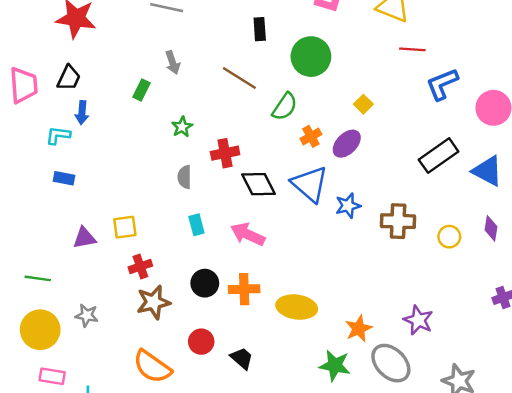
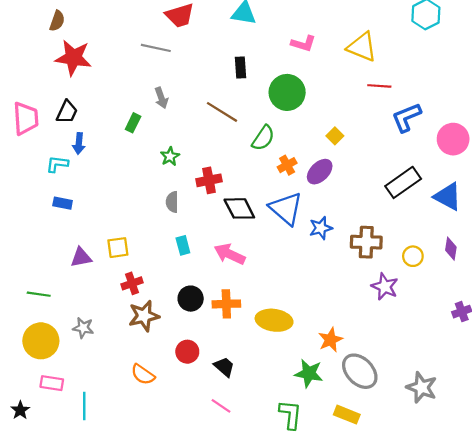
purple star: (418, 320) -> (385, 287), moved
orange semicircle: (152, 367) -> (143, 374), size x0.7

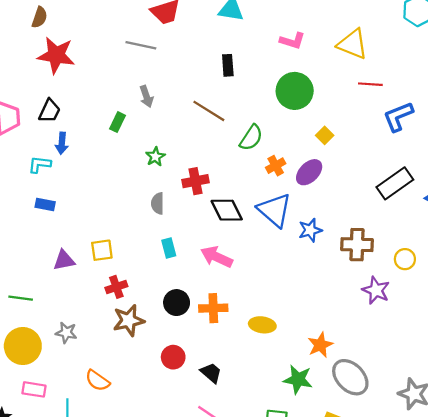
green circle: (287, 92) -> (295, 91), moved
yellow ellipse: (274, 320) -> (262, 325), size x0.7
orange semicircle: (143, 374) -> (97, 381), moved

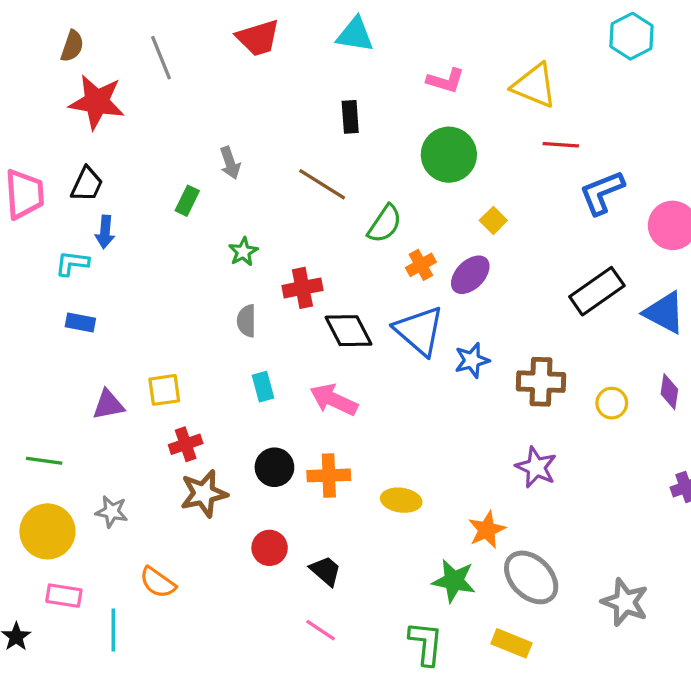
gray line: (141, 45) -> (161, 58), moved, turned 56
purple star: (376, 290) -> (536, 467), moved

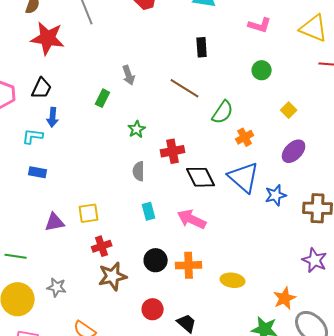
green circle: (449, 155) -> (262, 70), size x0.6
purple ellipse: (470, 275) -> (294, 151), moved

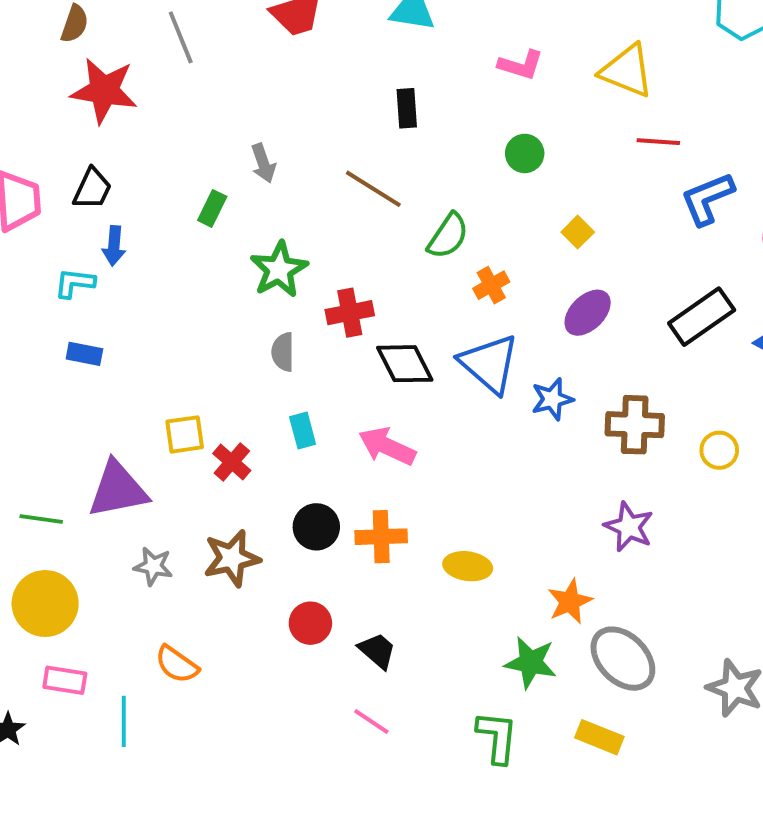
green star: (137, 129) -> (279, 269), size x1.6
purple triangle: (55, 222) -> (118, 490), moved, size x1.6
red cross: (102, 246) -> (232, 462), moved, turned -30
gray star: (57, 287) -> (153, 566), moved

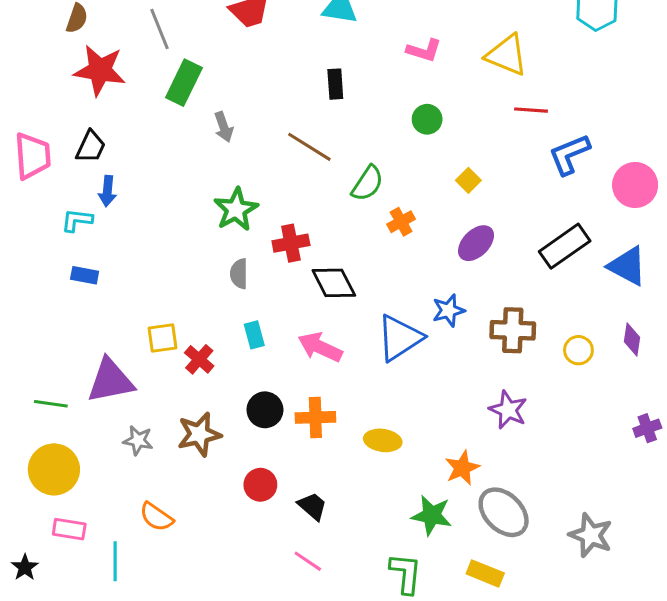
green rectangle: (212, 208) -> (184, 83), moved, size x1.6
blue triangle: (489, 364) -> (400, 338), moved, turned 46

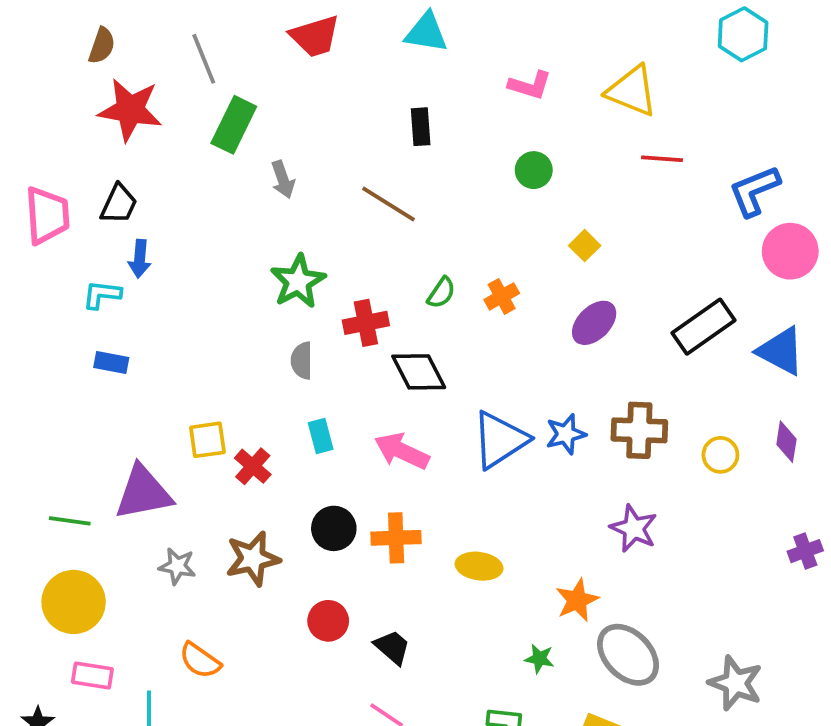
blue L-shape: (569, 154) -> (754, 191), moved
green semicircle: (367, 183) -> (441, 293), moved, size x0.7
blue star: (448, 310) -> (566, 434), moved
green star: (432, 515) -> (539, 659), size x0.6

